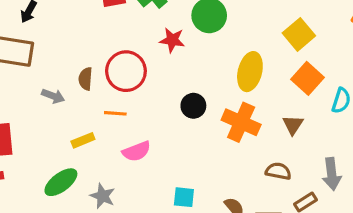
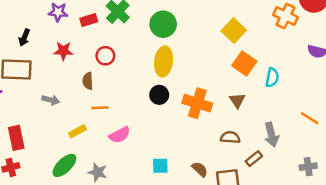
red star: (172, 40) -> (63, 51), moved
red circle: (126, 71) -> (105, 56), moved, size x0.6
yellow ellipse: (250, 72) -> (164, 62), moved
brown semicircle: (85, 79) -> (88, 81), moved

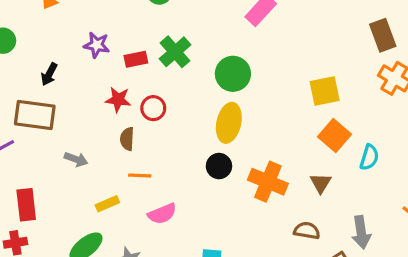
yellow square: (234, 31) -> (325, 91), turned 30
red star: (63, 51) -> (118, 99), moved

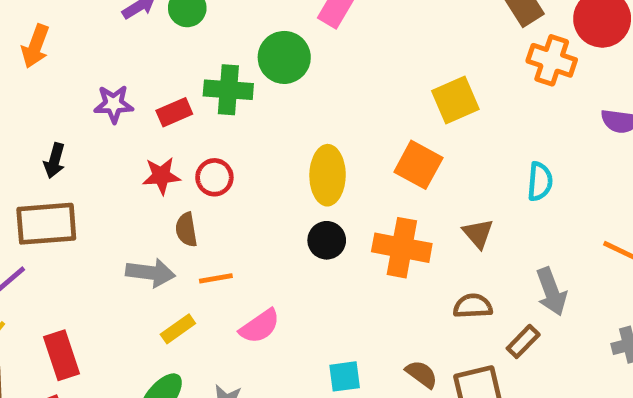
green cross: (175, 52) -> (228, 90), turned -32
green circle: (233, 74) -> (284, 57), moved
orange square: (334, 136) -> (418, 165), moved
gray arrow: (76, 159) -> (150, 273), moved, size x1.4

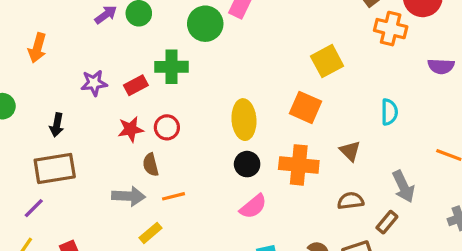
green circle: (284, 57) -> (205, 24), moved
pink semicircle: (260, 326) -> (253, 206), moved

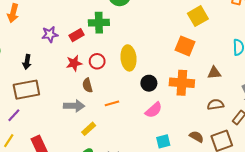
yellow ellipse: (244, 120) -> (129, 58), moved
brown triangle: (350, 151) -> (214, 73), turned -48
orange line: (174, 196) -> (112, 103), moved

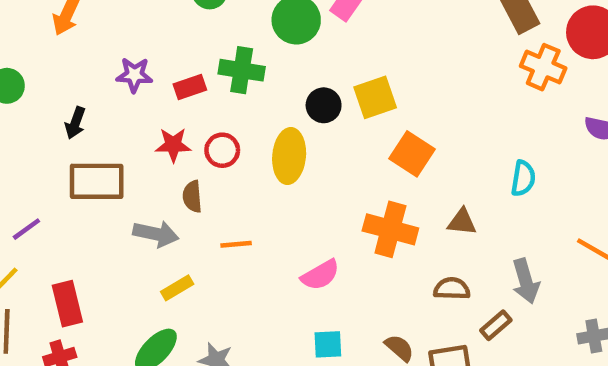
yellow square: (198, 16) -> (375, 97), moved
black circle: (149, 83) -> (324, 105), moved
brown rectangle: (26, 90) -> (97, 181), moved

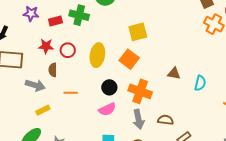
black circle: (324, 105) -> (109, 87), moved
orange square: (412, 154) -> (129, 59), moved
cyan semicircle: (523, 178) -> (200, 83), moved
brown triangle: (462, 222) -> (174, 74), moved
gray arrow: (526, 281) -> (138, 119), moved

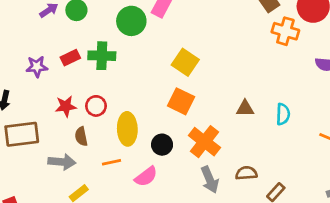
red rectangle: (55, 21) -> (70, 58), moved
yellow square: (138, 32) -> (185, 62), turned -30
yellow ellipse: (97, 55) -> (127, 129), moved
orange cross: (140, 91) -> (204, 142), turned 30
pink semicircle: (107, 109) -> (146, 177), moved

